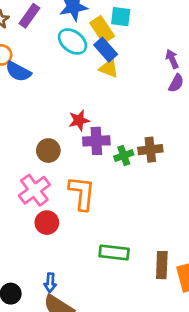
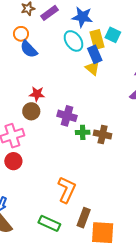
red star: (79, 120) -> (37, 94), moved
orange L-shape: (82, 193) -> (67, 190), moved
green rectangle: (114, 252) -> (49, 223), moved

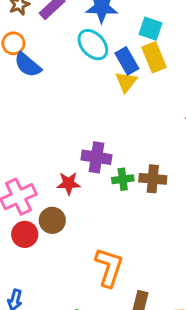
yellow rectangle: (97, 40) -> (154, 57), moved
yellow triangle: (93, 68) -> (126, 82), turned 35
red star: (37, 94) -> (69, 183), moved
brown circle: (31, 111) -> (52, 220), moved

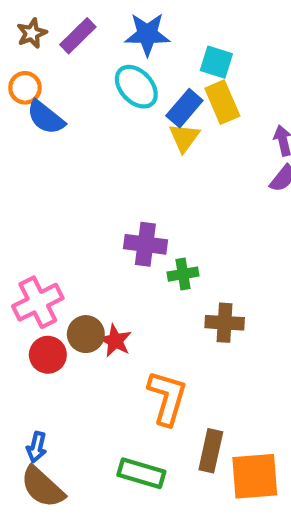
blue rectangle: (127, 61) -> (184, 108), turned 72
brown cross: (153, 179) -> (225, 323), moved
red star: (69, 183) -> (115, 341), moved, turned 30

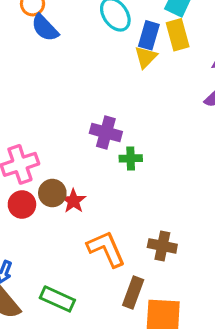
blue rectangle: (184, 108) -> (149, 35), turned -32
brown cross: (225, 323) -> (162, 246), moved
orange L-shape: (167, 398) -> (106, 249), turned -48
green rectangle: (141, 473) -> (57, 299), moved

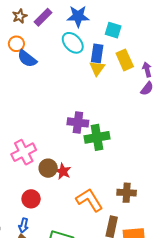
yellow rectangle: (178, 35) -> (125, 60), moved
green cross: (131, 158) -> (97, 137), size x1.6
red circle: (22, 204) -> (31, 199), moved

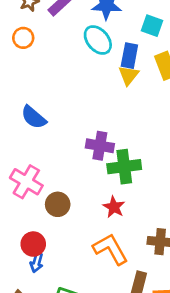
blue semicircle: (27, 59) -> (34, 117), moved
pink cross: (24, 152) -> (26, 182), turned -35
red star: (63, 171) -> (114, 207), moved
blue arrow: (24, 225) -> (37, 263), moved

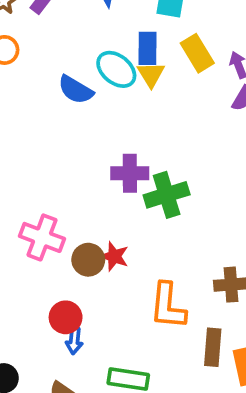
cyan ellipse: (98, 40) -> (116, 69), moved
blue semicircle: (34, 117) -> (76, 90), moved
red star: (114, 207) -> (114, 256), moved
orange L-shape: (110, 249) -> (168, 306), turned -135

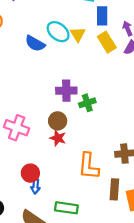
blue rectangle: (148, 48) -> (102, 16), moved
yellow rectangle: (197, 53) -> (107, 42), moved
green cross: (167, 195) -> (87, 103), size x0.7
brown circle: (88, 260) -> (58, 121), moved

